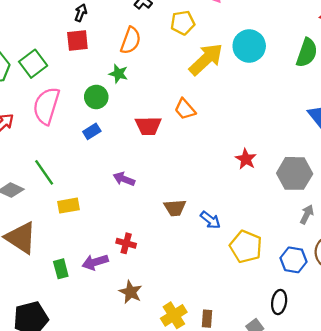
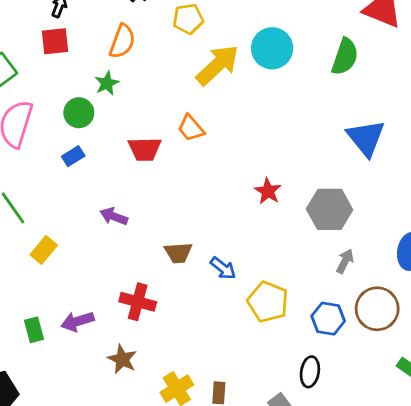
green star: (118, 74) -> (107, 83), turned 30
yellow rectangle: (69, 206) -> (44, 250), turned -40
red cross: (126, 243) -> (138, 302), moved, size x1.4

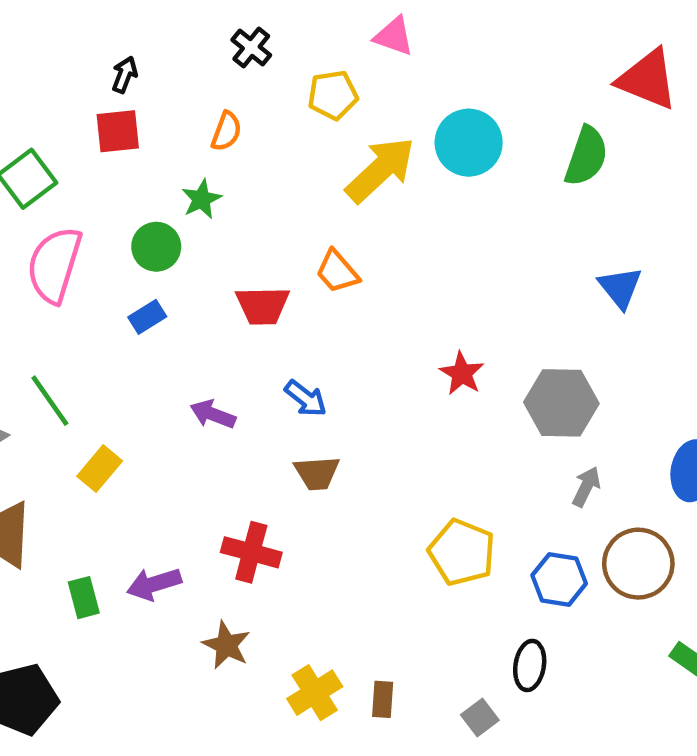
orange semicircle: (122, 41) -> (226, 131), size x0.7
blue triangle: (366, 138) -> (620, 287), size x0.7
blue arrow: (223, 268) -> (306, 398), moved

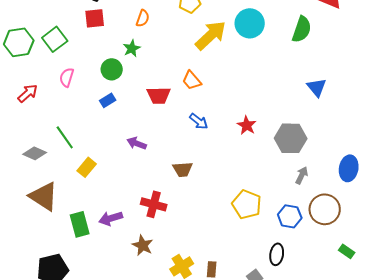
pink semicircle: (54, 265) -> (67, 77), size x0.6
blue arrow: (306, 398) -> (199, 121), moved
green rectangle: (84, 598) -> (80, 224), size x1.4

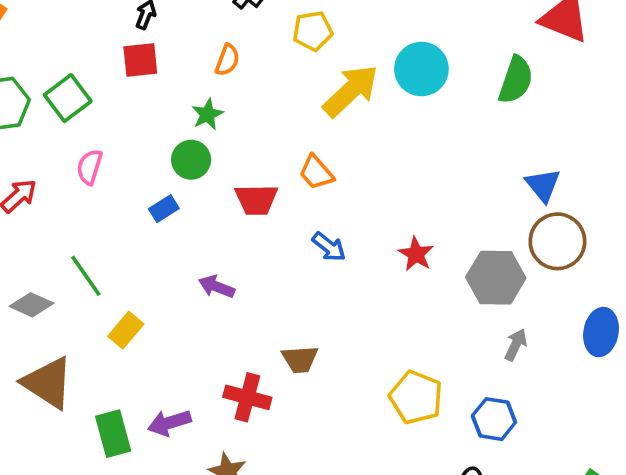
green circle: (112, 69) -> (191, 160), moved
brown trapezoid: (183, 169) -> (300, 359), moved
brown circle: (325, 209) -> (557, 241), moved

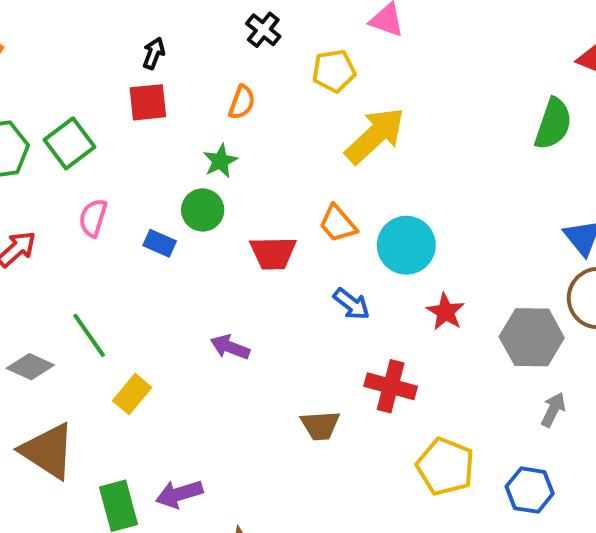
cyan circle: (421, 69) -> (406, 245), moved
blue rectangle: (164, 209) -> (160, 243), moved, turned 56
red cross: (247, 397) -> (391, 386), moved

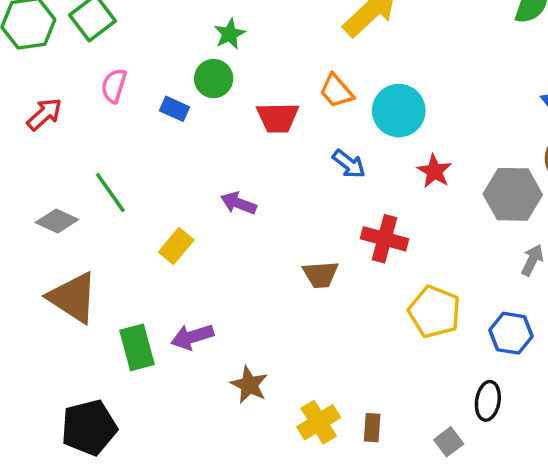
yellow rectangle: (132, 394) -> (176, 246), moved

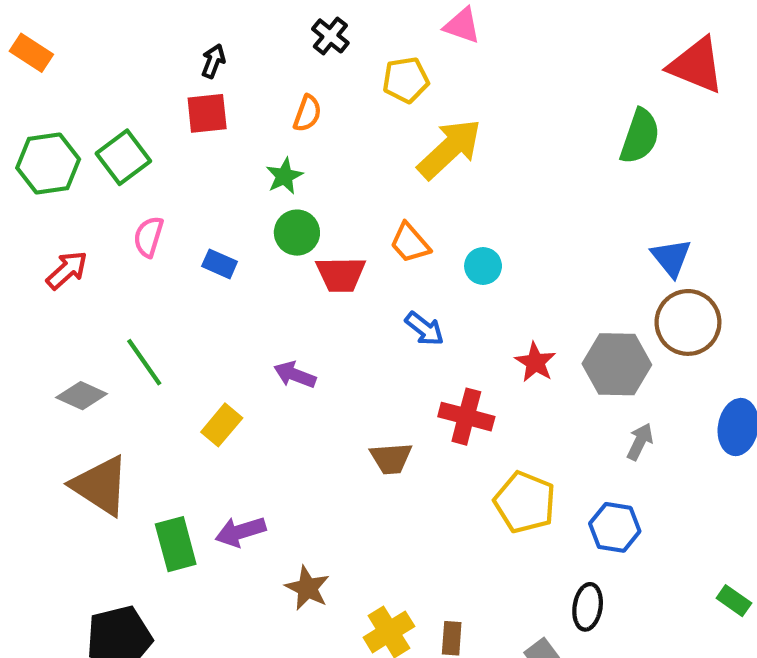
green circle: (214, 79) -> (297, 233), moved
cyan circle: (399, 111) -> (483, 266), size x0.6
red star: (434, 171) -> (535, 362), moved

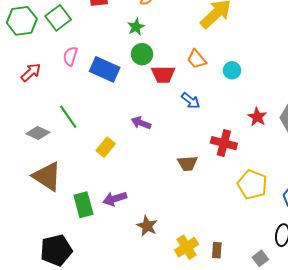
blue rectangle: (220, 264) -> (105, 69), size x1.8
blue arrow: (424, 329) -> (191, 101), moved

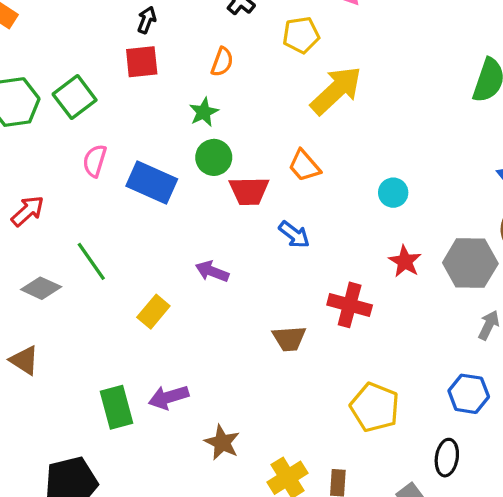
cyan circle: (232, 70) -> (393, 193), moved
red arrow: (31, 72) -> (28, 211), moved
brown triangle: (47, 176) -> (24, 360), moved, size x0.6
yellow pentagon: (252, 185) -> (375, 407), moved

